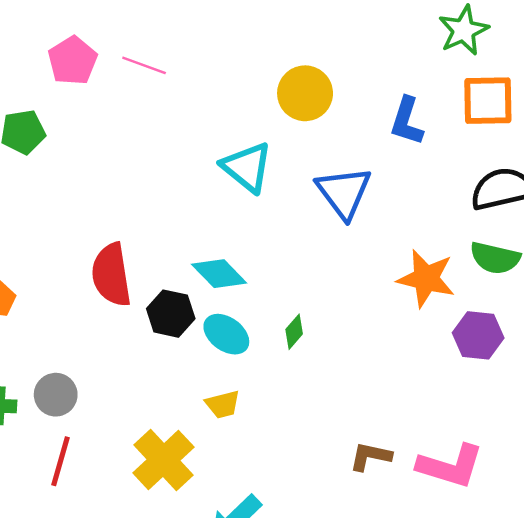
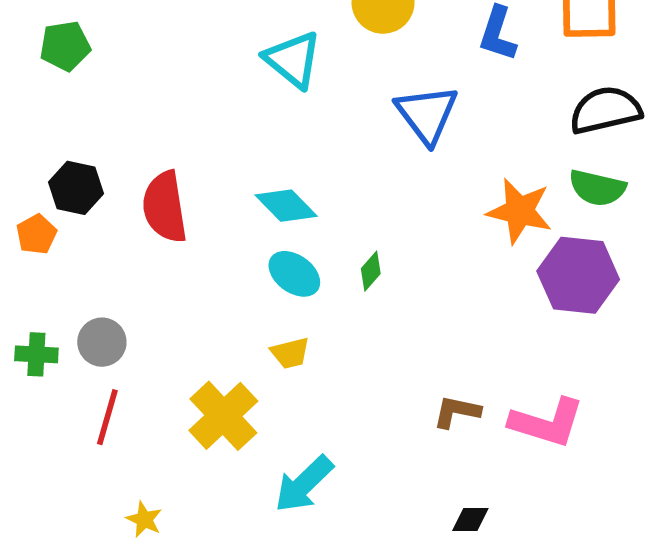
cyan triangle: (247, 167) -> (293, 60), moved
black hexagon: (171, 314) -> (76, 188), moved
purple hexagon: (478, 335) -> (578, 275), size x1.4

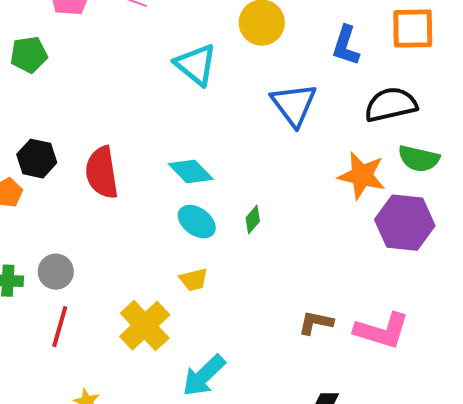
black semicircle: (605, 110) -> (391, 105), moved

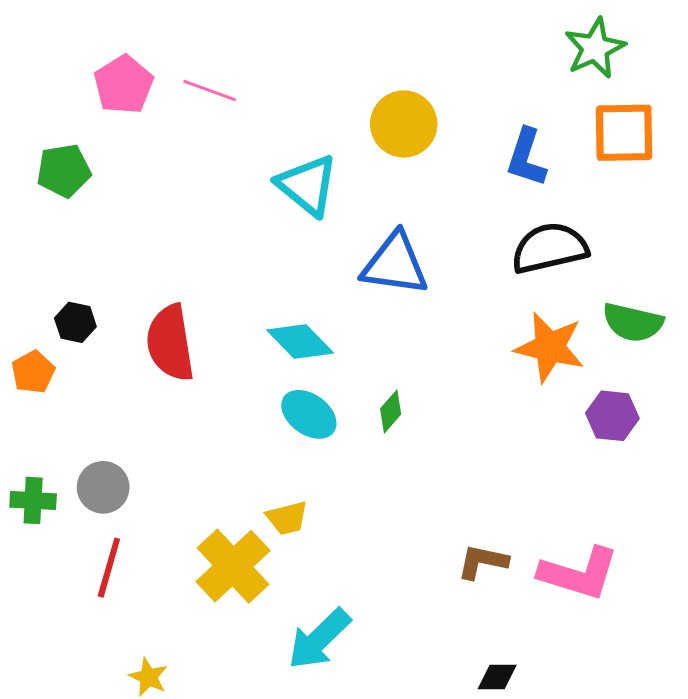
blue triangle: (294, 105) -> (395, 264), moved, turned -45
black semicircle: (391, 105) -> (550, 248), moved
black hexagon: (37, 159) -> (75, 322), size x0.7
purple hexagon: (405, 223) -> (612, 416), size x0.6
yellow trapezoid: (194, 280) -> (287, 518), moved

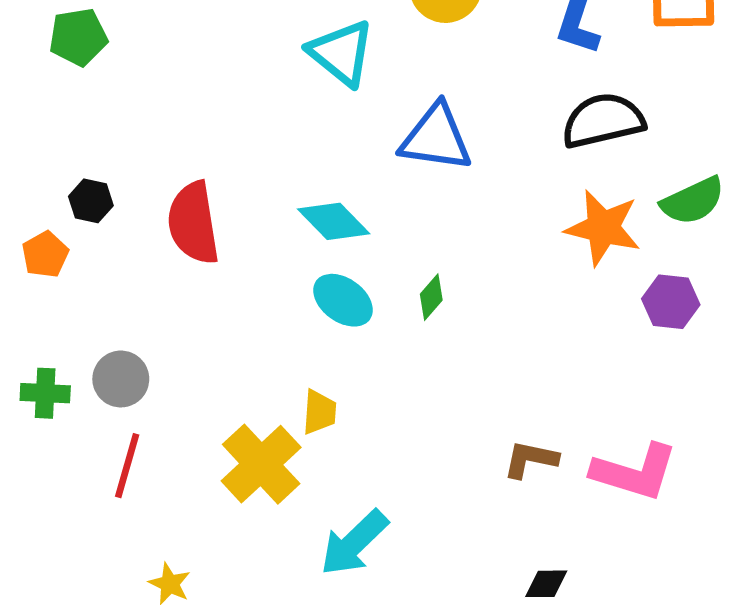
green semicircle: (633, 322) -> (693, 201), turned -38
yellow trapezoid: (287, 518) -> (319, 412), turned -72

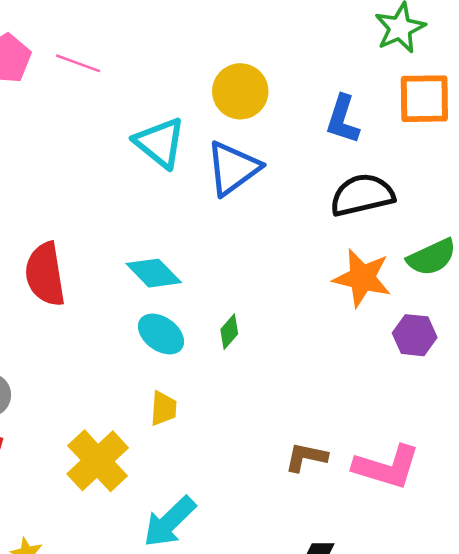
blue triangle: (436, 138) -> (233, 168), moved, turned -44
yellow trapezoid: (319, 412) -> (163, 408), moved

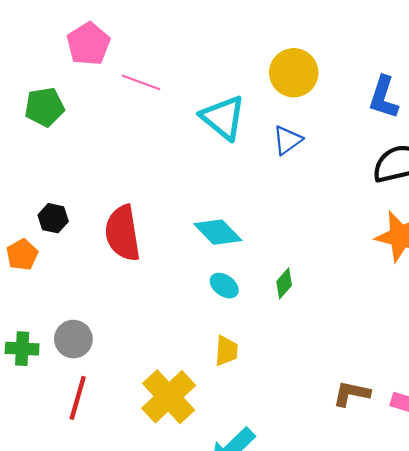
pink line: (78, 63) -> (141, 82), moved
blue triangle: (233, 168) -> (287, 140), size x0.6
cyan ellipse: (161, 334) -> (224, 286), size x0.7

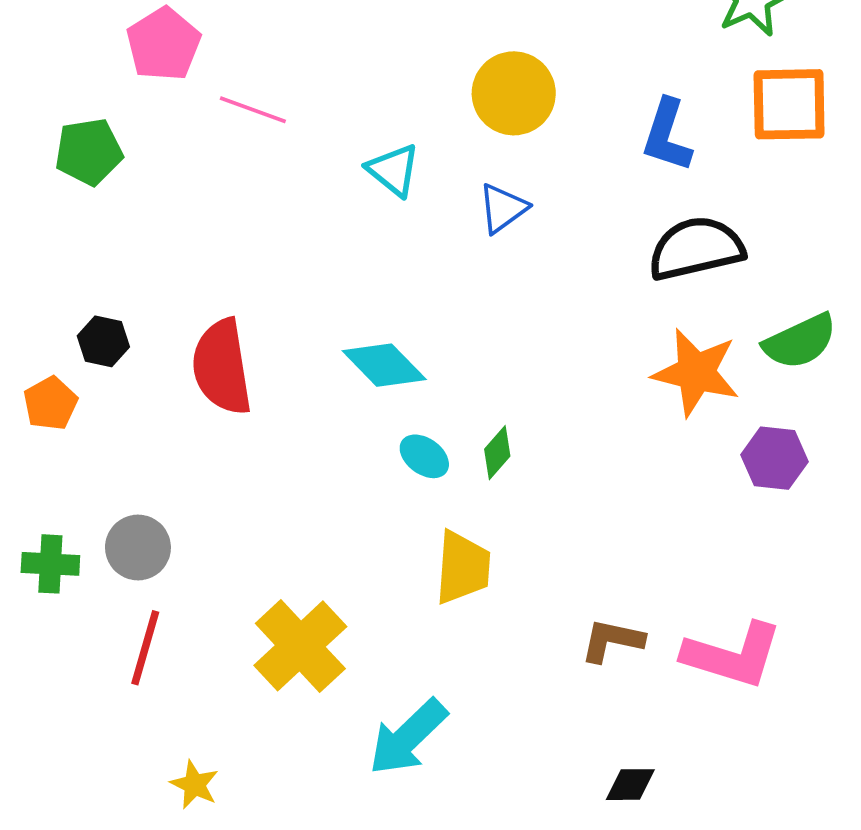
cyan triangle: (223, 118) -> (393, 170), size x0.7
cyan ellipse: (224, 286) -> (424, 456), moved
yellow trapezoid: (226, 351) -> (463, 568), moved, size x1.4

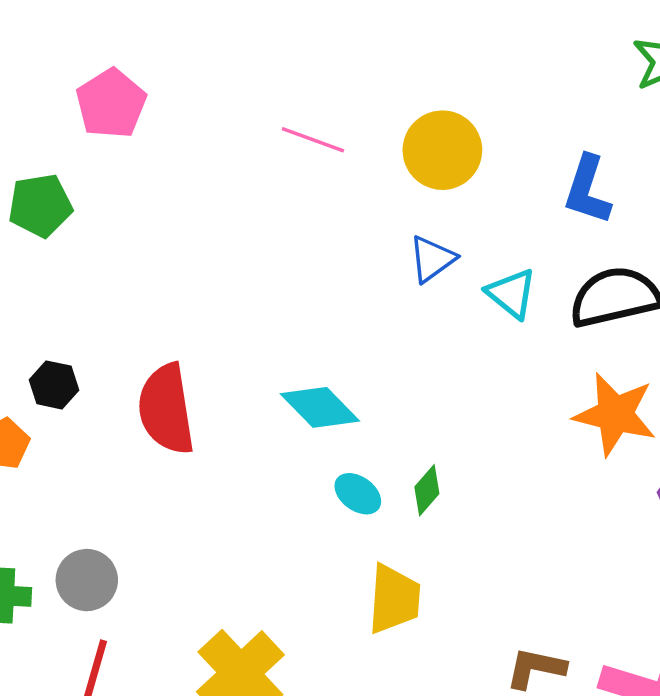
pink line: (253, 110) -> (313, 140), moved
cyan triangle: (393, 170) -> (511, 293), moved

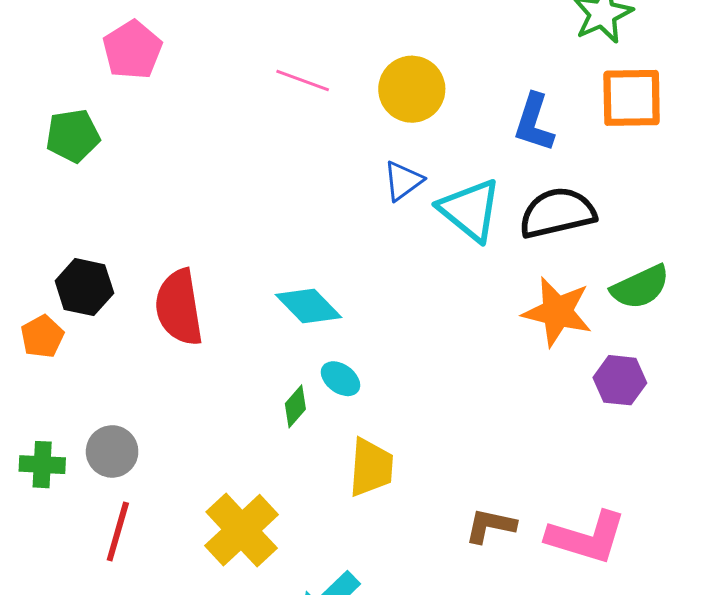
cyan triangle: (511, 293) -> (470, 210), size x1.5
black hexagon: (54, 385) -> (84, 287), size x1.4
green diamond: (427, 490) -> (295, 406), moved

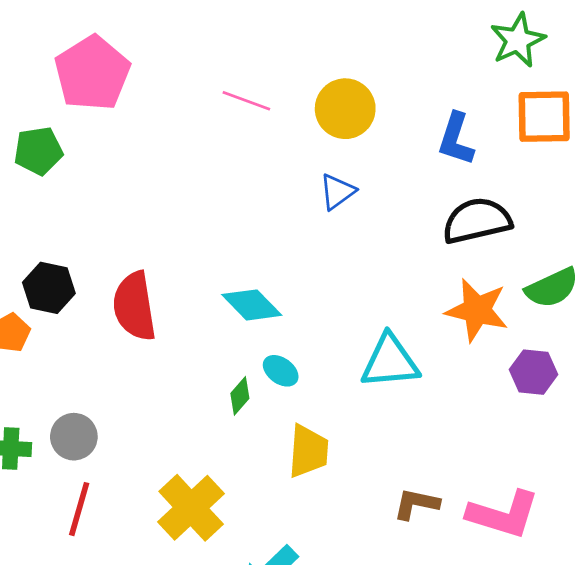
pink pentagon: (132, 50) -> (92, 73), size x1.4
cyan triangle: (470, 210) -> (390, 362), moved, turned -44

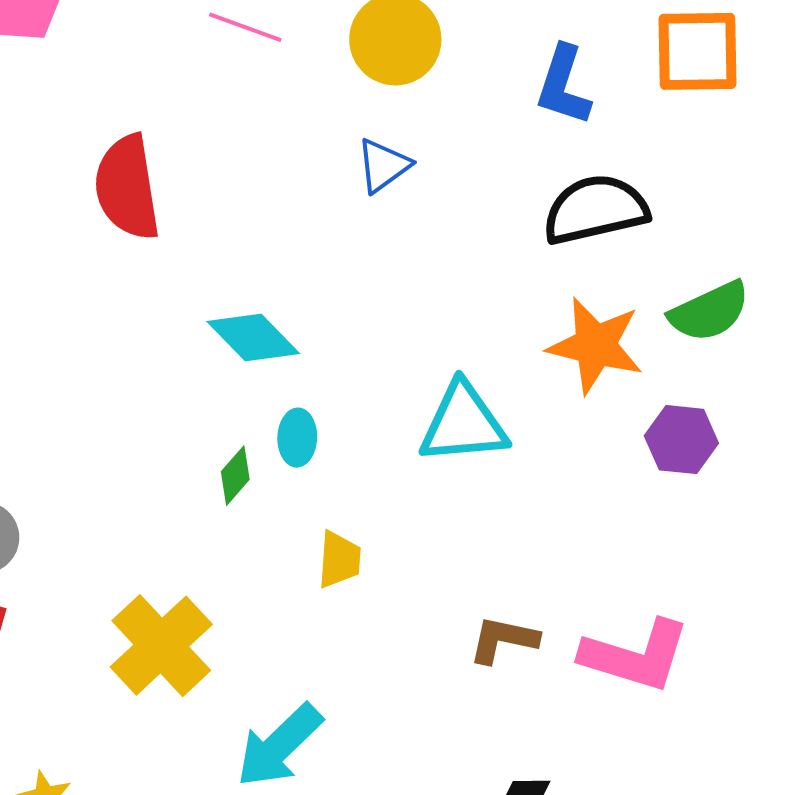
red semicircle: (134, 306) -> (127, 187), moved
cyan ellipse: (281, 371) -> (297, 438), turned 56
yellow trapezoid: (308, 451) -> (339, 560), size x0.7

